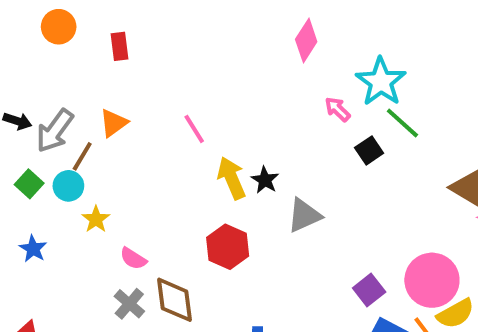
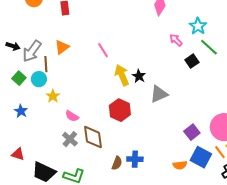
cyan star: (381, 82) -> (198, 26), size x0.7
brown line: (82, 156) -> (46, 64), turned -35

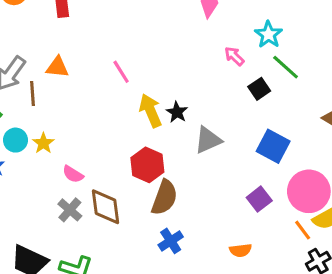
orange triangle: (62, 47) -> (57, 67), turned 42
cyan circle: (39, 79) -> (15, 140), moved
blue square: (201, 157) -> (273, 146), moved
blue cross: (135, 159) -> (171, 241), turned -35
brown semicircle: (117, 163) -> (164, 198), moved, size x1.6

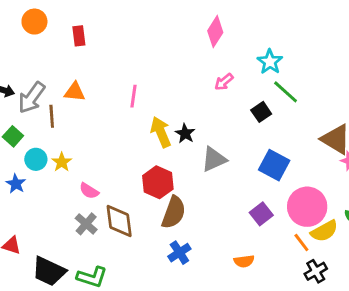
pink arrow: (234, 56) -> (224, 82), moved, turned -84
pink line: (121, 72) -> (133, 96), turned 40

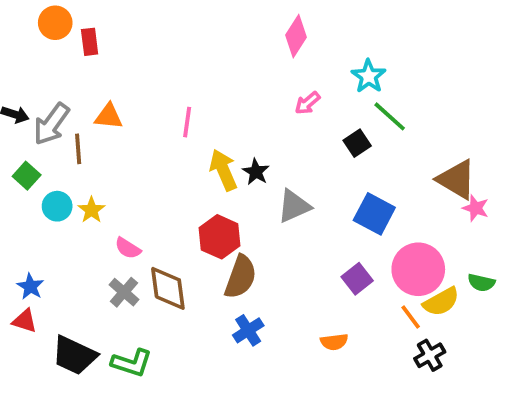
red rectangle: (79, 36) -> (90, 42), moved
blue star: (16, 184) -> (30, 286), moved

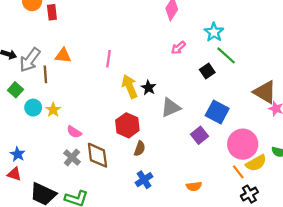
brown semicircle: (241, 277) -> (140, 149), size x0.6
purple square: (357, 279) -> (199, 135), moved

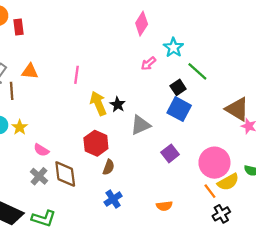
cyan star: (214, 32) -> (173, 48), moved
blue square: (217, 112) -> (179, 109), moved

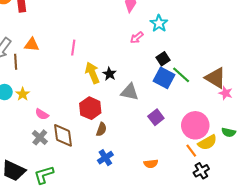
green line: (197, 71) -> (181, 75), moved
gray triangle: (140, 125) -> (130, 92), turned 36
green L-shape: (44, 218) -> (44, 175), turned 145

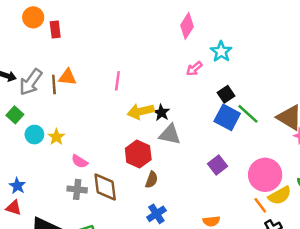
brown line: (16, 62) -> (54, 84), moved
yellow arrow: (92, 73) -> (141, 111), turned -80
gray triangle: (130, 92) -> (170, 135), moved
gray cross: (40, 137) -> (77, 189), turned -35

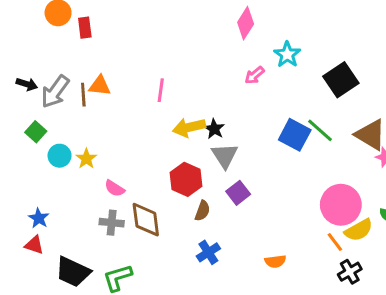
black square: (226, 94) -> (341, 80), moved, size x1.6
gray triangle: (170, 135) -> (225, 156), turned 45
purple square: (217, 165) -> (238, 193), moved

